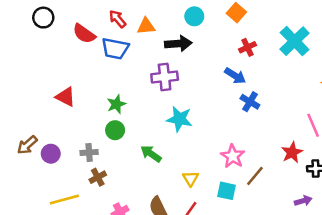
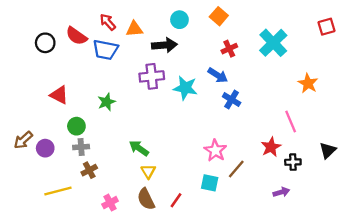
black circle: (43, 18) -> (45, 43), moved
cyan star: (179, 119) -> (185, 88), moved
green circle: (115, 130) -> (76, 126), moved
yellow triangle: (191, 178) -> (148, 171), moved

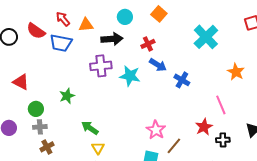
red cross: (229, 49) -> (148, 44), moved
blue cross: (232, 100) -> (182, 80), moved
green star: (107, 102) -> (67, 96), moved

